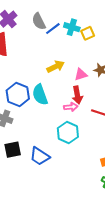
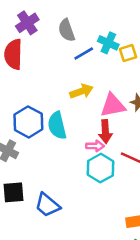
blue line: (53, 29) -> (84, 54), moved
pink triangle: (81, 74) -> (113, 105), size x1.5
cyan hexagon: (68, 133) -> (101, 168), moved

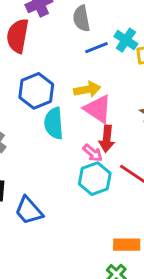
pink triangle: (113, 105) -> (98, 109), moved, turned 36
blue hexagon: (28, 122) -> (36, 91), moved
pink arrow: (95, 146) -> (93, 153), turned 30

